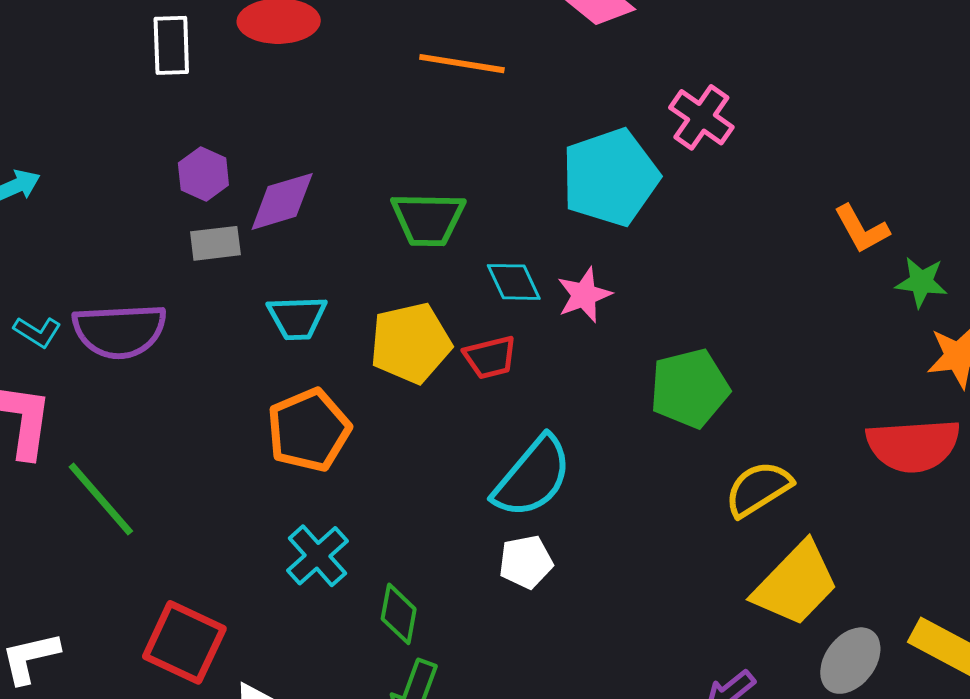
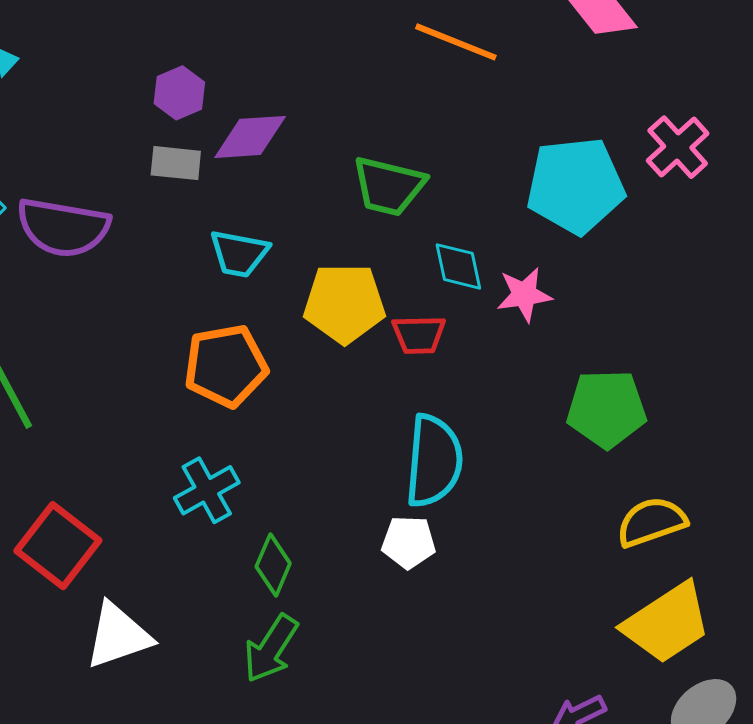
cyan semicircle: (533, 477) -> (434, 461), turned -48

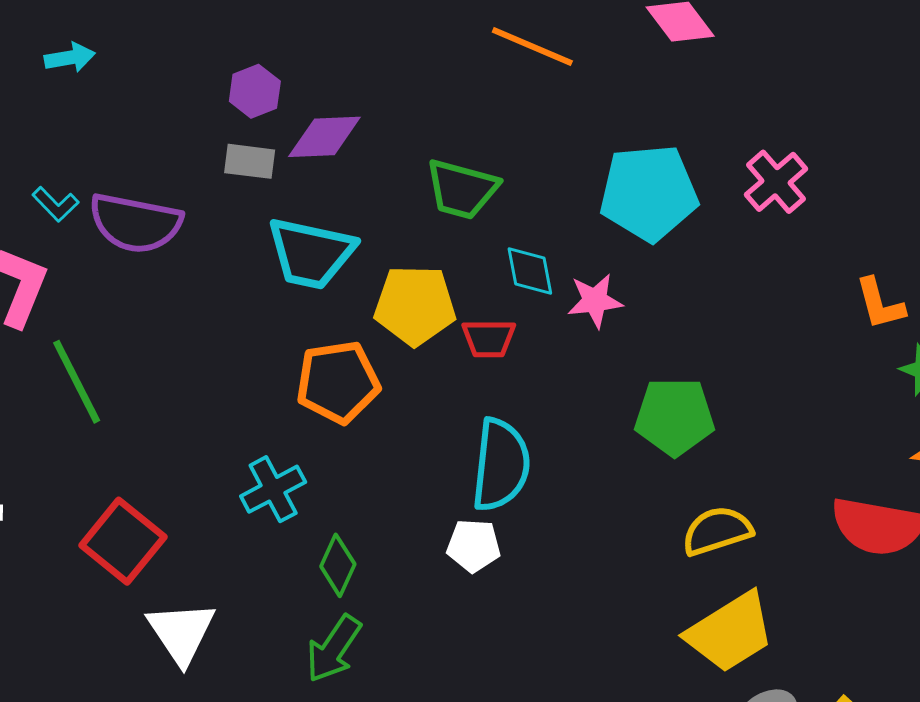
pink cross: (678, 147) -> (776, 182), moved
cyan trapezoid: (239, 254) -> (311, 253), size x1.5
orange pentagon: (226, 366) -> (338, 382), moved
white triangle: (118, 636) -> (181, 632), turned -46

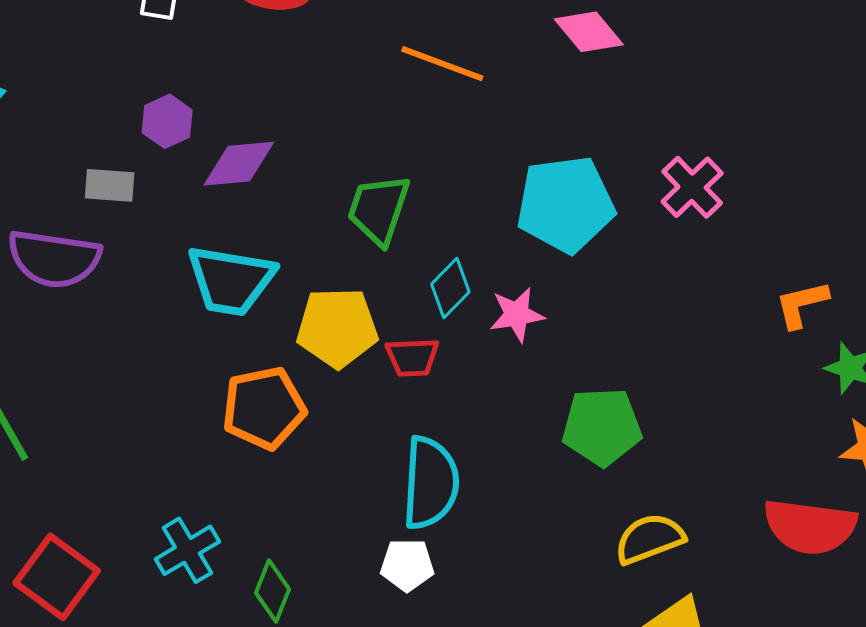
gray rectangle: (250, 161) -> (110, 185), moved
green trapezoid: (462, 189) -> (379, 209), turned 96
cyan diamond: (530, 271) -> (450, 288), turned 58
orange L-shape: (880, 304) -> (802, 304), turned 94
cyan cross: (273, 489) -> (187, 550), moved

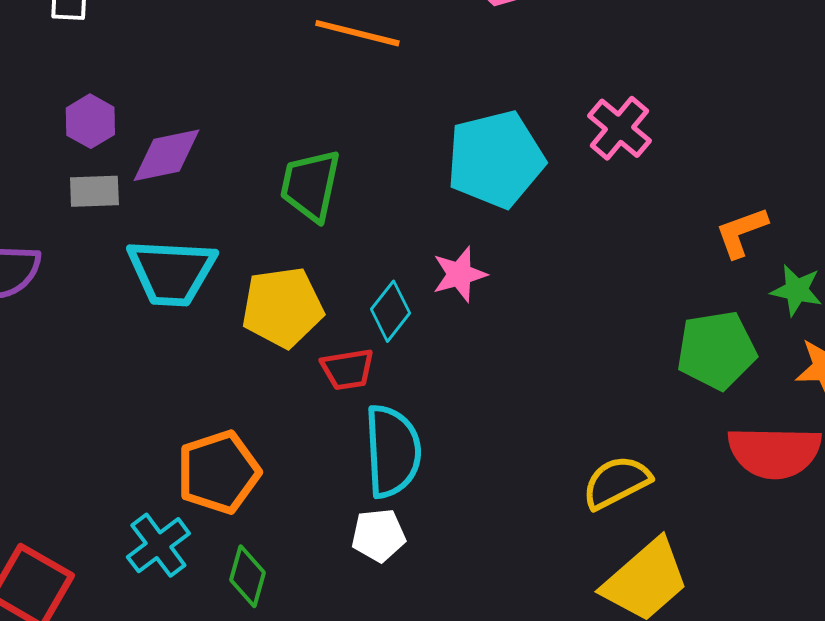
gray rectangle: (110, 185) -> (94, 191), moved
cyan diamond: (450, 288) -> (390, 311), moved
red trapezoid: (412, 357) -> (347, 369), moved
orange pentagon: (264, 408) -> (218, 472), moved
green pentagon: (602, 427) -> (716, 350), moved

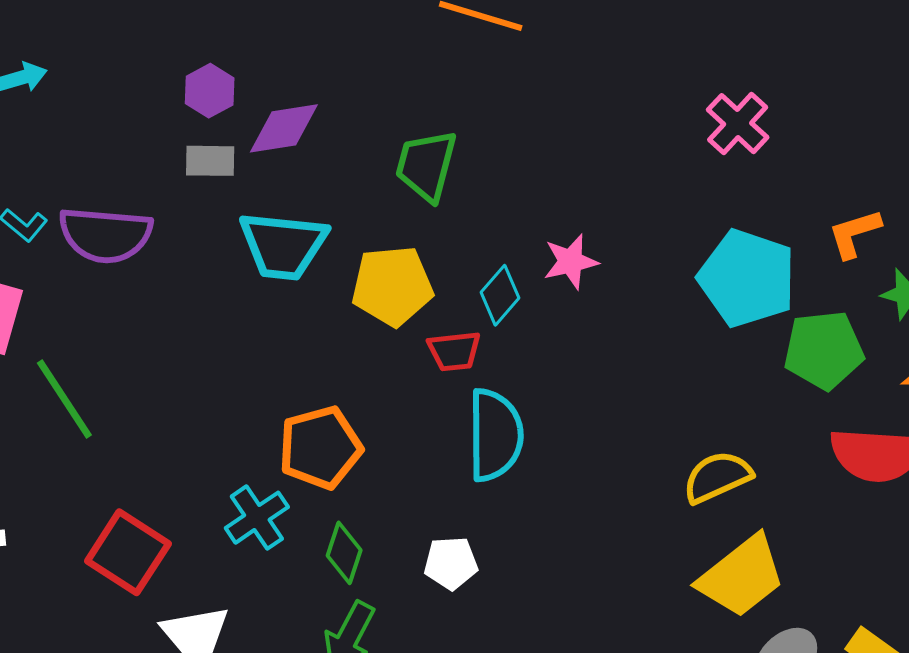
cyan pentagon: (495, 159) -> (747, 278), moved, turned 30
white pentagon: (378, 535) -> (451, 563), moved

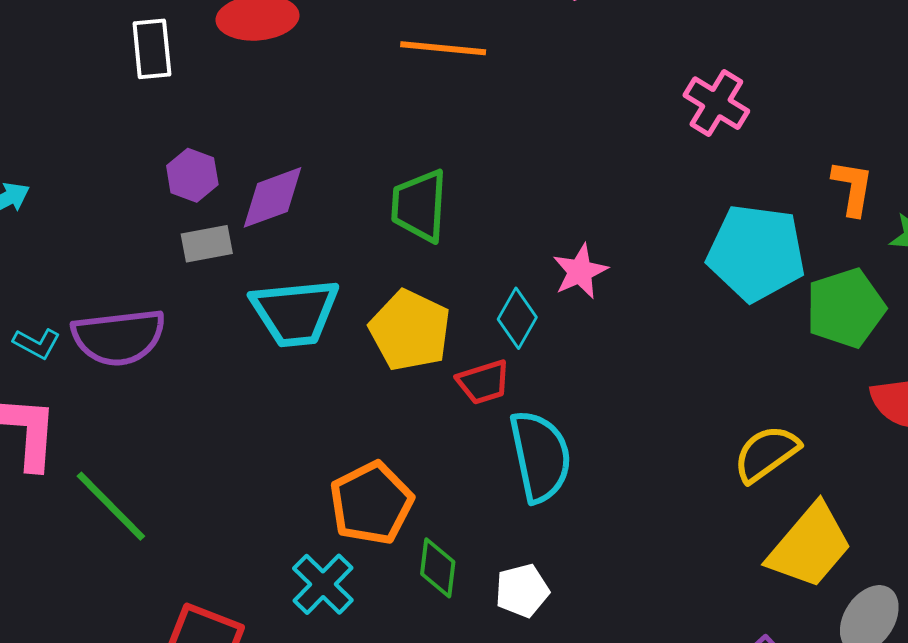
orange L-shape: (854, 233) -> (853, 188), turned 128
yellow pentagon: (392, 286) -> (410, 330), turned -30
green diamond: (344, 553) -> (438, 568), moved

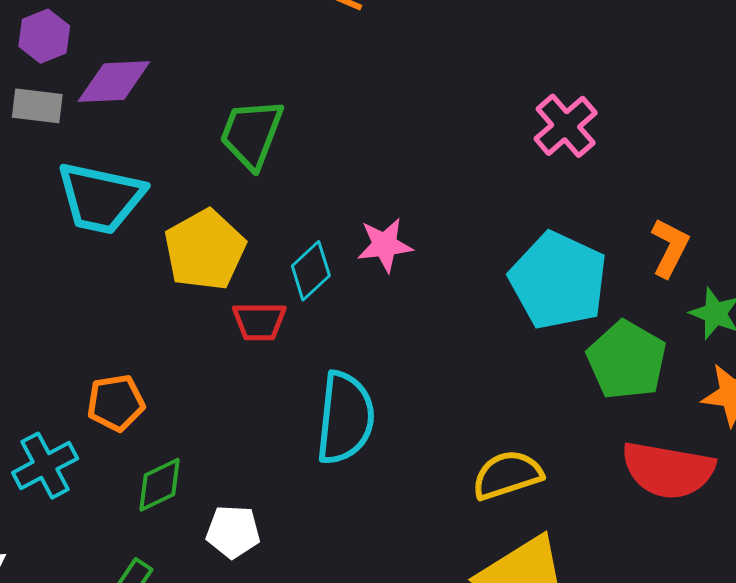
green pentagon: (845, 308) -> (627, 360), turned 30
cyan semicircle: (540, 456) -> (345, 418), moved
orange pentagon: (371, 503) -> (116, 403), size x0.7
green diamond: (438, 568) -> (159, 485), turned 40

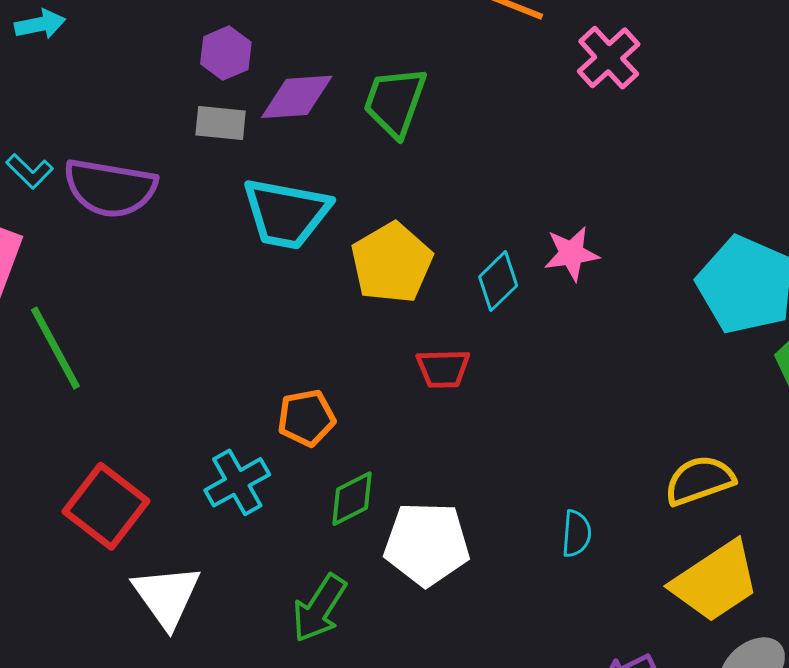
pink cross: (566, 126) -> (609, 58), moved
green trapezoid: (252, 134) -> (395, 102), moved
red trapezoid: (259, 321) -> (443, 369), moved
cyan semicircle: (345, 418) -> (576, 534), moved, size x0.5
white pentagon: (233, 532) -> (427, 544), size x1.6

